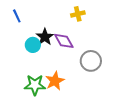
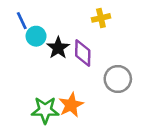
purple diamond: (64, 41) -> (83, 53), turned 30
cyan circle: (33, 45) -> (36, 36), moved

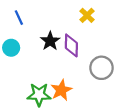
yellow cross: (101, 18) -> (87, 15), turned -32
cyan circle: (36, 36) -> (11, 48), moved

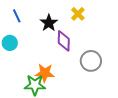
black star: (50, 41) -> (49, 23), moved
orange star: (61, 90) -> (45, 73), moved, turned 30

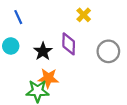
black star: (49, 23) -> (43, 51), moved
gray circle: (91, 61) -> (108, 51), moved

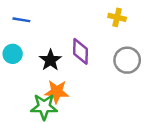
yellow cross: (84, 15) -> (117, 17), moved, turned -32
blue line: (18, 17) -> (21, 20), turned -56

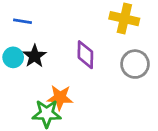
yellow cross: (117, 17) -> (124, 19), size x1.5
black star: (50, 60) -> (35, 56), moved

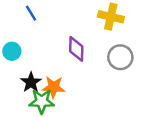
blue line: (23, 21) -> (31, 13), moved, turned 49
black star: (35, 56) -> (31, 82), moved

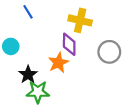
yellow cross: (111, 17) -> (80, 20), moved
orange star: (54, 87) -> (58, 63), moved, turned -30

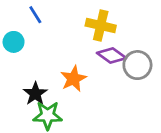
purple diamond: (69, 44) -> (112, 56), moved, turned -55
cyan circle: (11, 46) -> (14, 42), moved

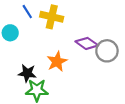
yellow cross: (101, 26) -> (52, 17), moved
black star: (35, 94) -> (27, 73), turned -30

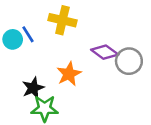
blue line: (27, 12) -> (28, 34), moved
black star: (27, 73) -> (33, 88), turned -30

